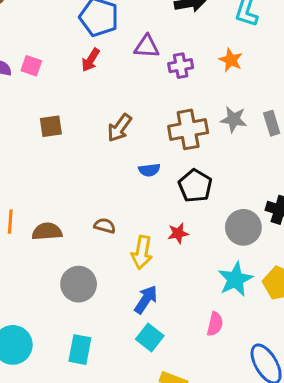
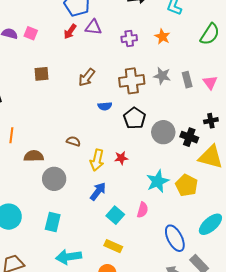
purple triangle: (147, 47) -> (93, 27), moved
gray circle: (243, 227) -> (163, 132), moved
brown semicircle: (47, 231) -> (34, 156), moved
red star: (178, 233) -> (121, 158), moved
cyan square: (150, 337) -> (115, 215), moved

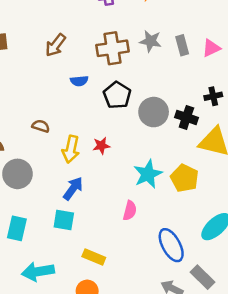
pink triangle: (210, 82) -> (211, 48), turned 42
cyan square: (115, 215) -> (64, 220), moved, turned -30

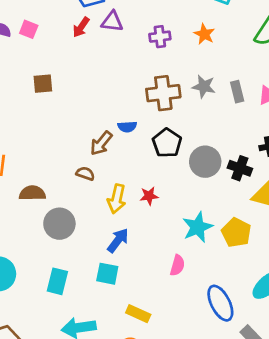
brown arrow: (56, 45) -> (101, 143), moved

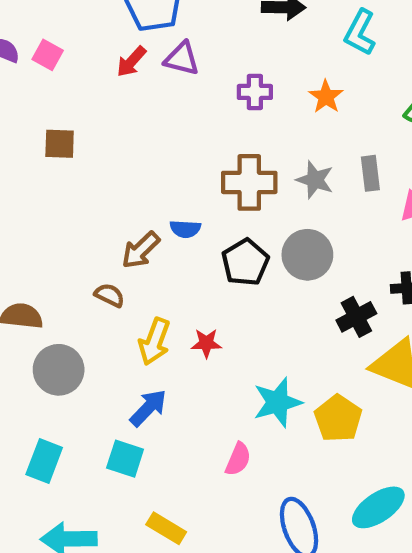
gray rectangle: (237, 92) -> (370, 173), moved
gray circle: (205, 162) -> (307, 255), moved
black cross: (240, 168) -> (356, 317), turned 35

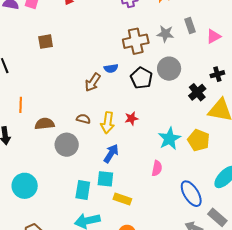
brown semicircle: (110, 295) -> (83, 119), moved
cyan rectangle: (44, 461) -> (83, 190), moved
yellow rectangle: (166, 528) -> (122, 199), moved

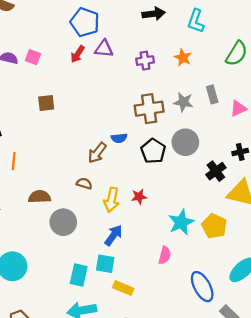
orange line: (21, 105) -> (14, 161), moved
brown semicircle: (83, 119) -> (84, 183), moved

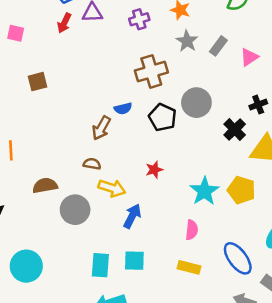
gray rectangle: (212, 94) -> (218, 46), turned 60
gray star: (183, 102) -> (187, 41), moved, turned 30
yellow arrow: (112, 200) -> (112, 188), moved, turned -75
cyan square: (105, 264) -> (134, 261), moved
yellow rectangle: (123, 288) -> (189, 267), moved

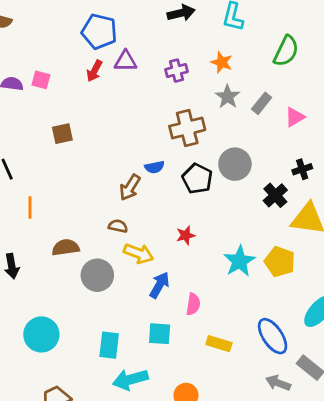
pink semicircle: (192, 230) -> (193, 304), moved
cyan rectangle: (100, 265) -> (109, 345), moved

